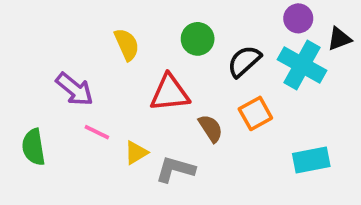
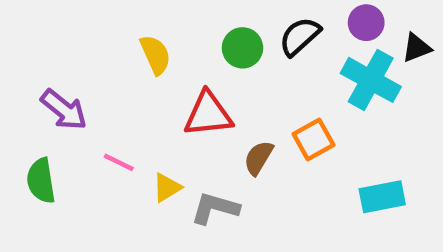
black semicircle: (244, 61) -> (300, 36), moved
purple arrow: (75, 89) -> (64, 110), moved
brown semicircle: (211, 128) -> (259, 158), turned -116

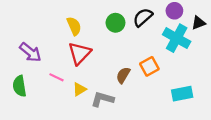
red triangle: (208, 114) -> (79, 53), moved, turned -40

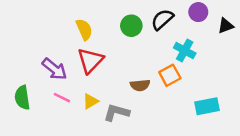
cyan cross: (177, 38) -> (185, 50), moved, size x0.7
purple arrow: (30, 52) -> (54, 69), moved
brown semicircle: (123, 75) -> (140, 85), turned -126
pink line: (57, 77) -> (62, 98), moved

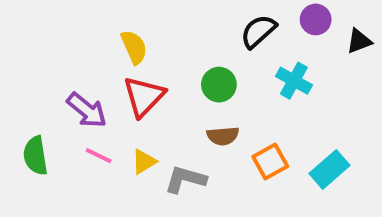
green circle: (131, 26) -> (219, 85), moved
orange square: (170, 75) -> (270, 162), moved
cyan rectangle: (207, 106) -> (329, 169), turned -30

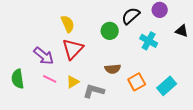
black triangle: (359, 41) -> (182, 31), moved, turned 40
green circle: (219, 85) -> (110, 31), moved

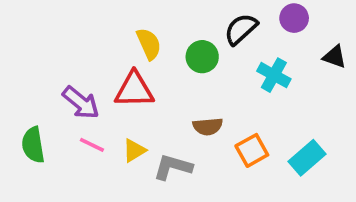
yellow semicircle: (68, 24) -> (149, 44), moved
red triangle: (73, 49) -> (134, 90), turned 45

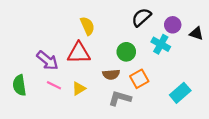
purple circle: (294, 18) -> (173, 25), moved
green circle: (202, 57) -> (126, 52), moved
brown semicircle: (208, 127) -> (111, 74), moved
orange square: (252, 150) -> (139, 79), moved
gray L-shape: (173, 167) -> (120, 98), moved

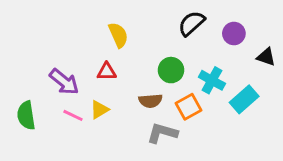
black triangle: (196, 33) -> (266, 57), moved
cyan cross: (161, 44) -> (212, 80), moved
red triangle: (79, 53) -> (107, 72), size x0.6
yellow triangle: (79, 89) -> (99, 110), moved
cyan rectangle: (180, 93) -> (244, 99), moved

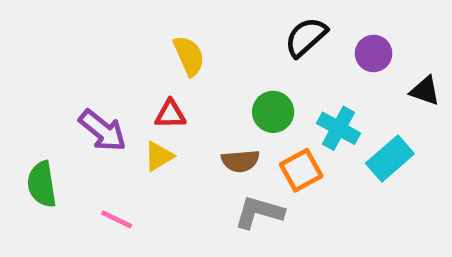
yellow triangle: (99, 110) -> (159, 156), moved
pink line: (73, 115) -> (117, 219), moved

